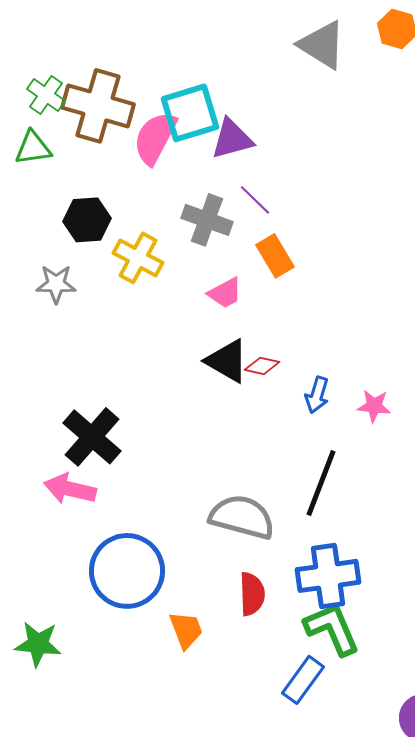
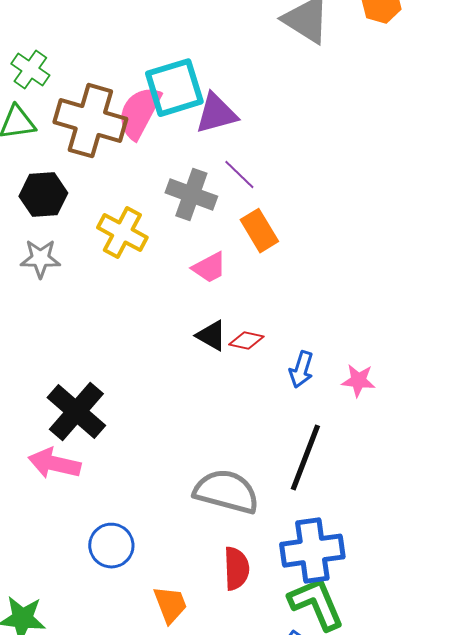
brown cross: (98, 106) -> (90, 121), moved
black hexagon: (87, 220) -> (43, 195), moved
black triangle: (227, 361) -> (211, 336), size x0.7
blue circle: (127, 571) -> (111, 546), size x0.6

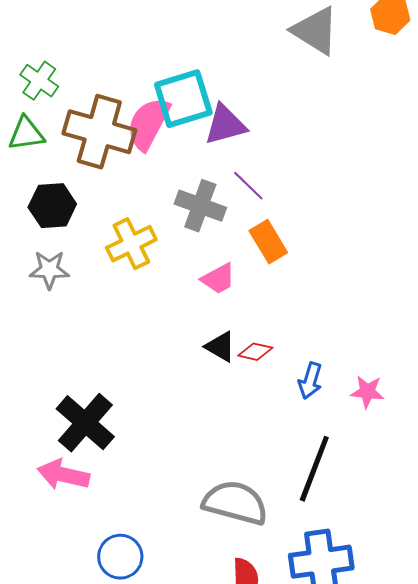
yellow cross: (122, 233) -> (131, 244), turned 36

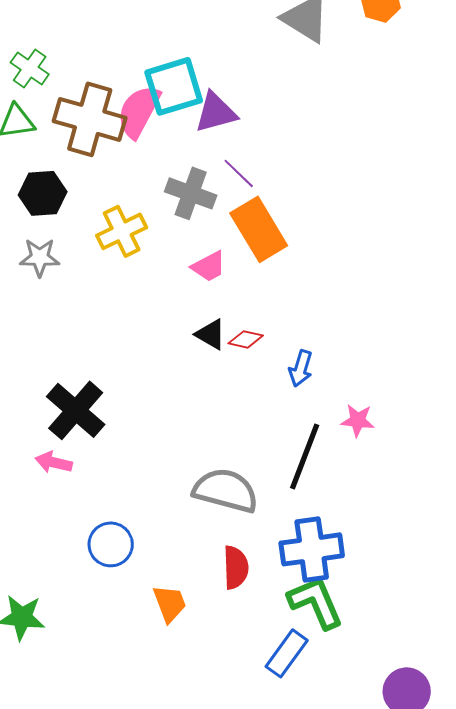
orange rectangle: (268, 242) -> (259, 229), size x1.5
pink star: (367, 392) -> (358, 420), moved
pink arrow: (63, 475) -> (54, 462), size x0.7

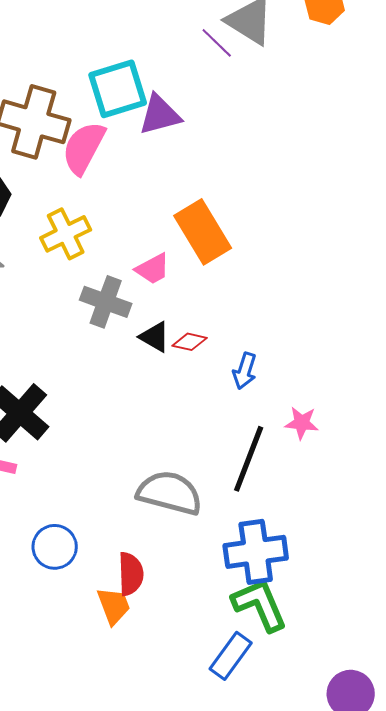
pink semicircle: (139, 111) -> (84, 148), moved
purple line: (239, 173) -> (217, 43), moved
gray cross: (191, 193) -> (106, 302), moved
red semicircle: (236, 567) -> (131, 574), moved

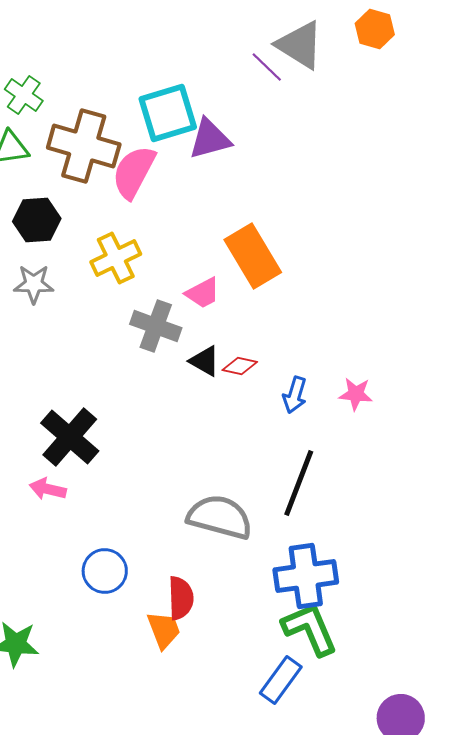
pink star: (302, 423) -> (356, 394), moved

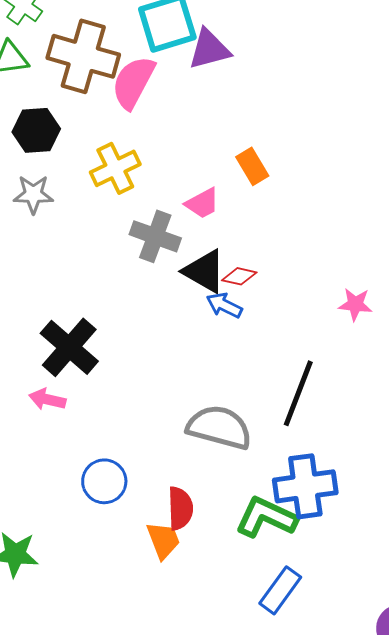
orange rectangle: (253, 256) -> (252, 166), size x0.6
black triangle: (205, 361) -> (204, 271), size x1.4
blue arrow: (295, 395) -> (224, 305), moved, turned 99
green L-shape: (310, 629) -> (266, 517), moved, turned -42

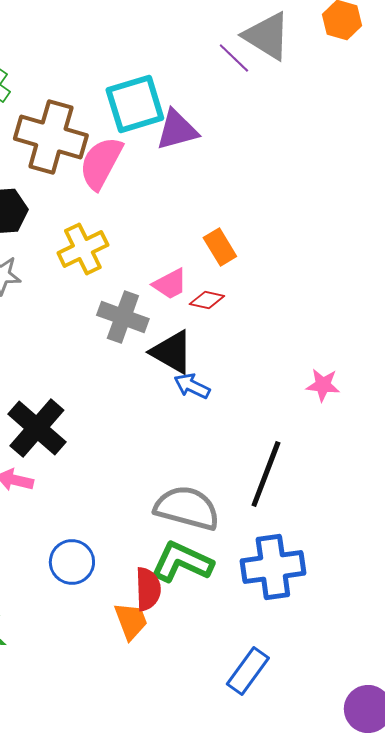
red diamond: (239, 276) -> (207, 300), moved
green L-shape: (266, 517) -> (182, 562), moved

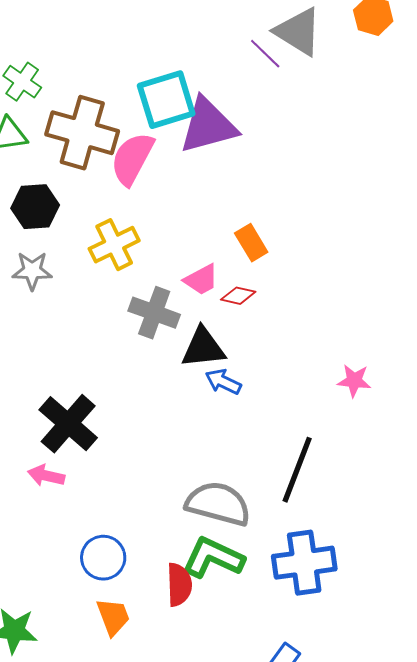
purple triangle: (177, 130) -> (208, 126), size x1.4
black triangle: (172, 352) -> (203, 348), turned -36
orange trapezoid: (131, 621) -> (113, 617), moved

